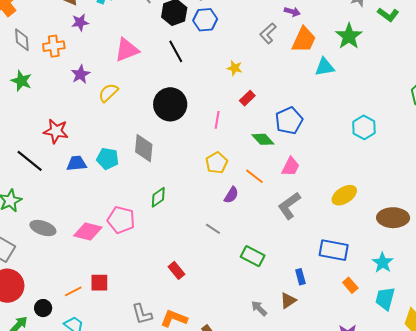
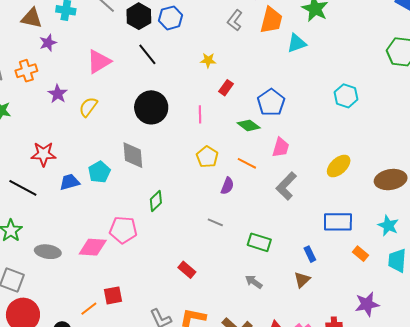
cyan pentagon: (108, 159) -> (99, 172), turned -30
gray arrow: (259, 308) -> (254, 282), moved

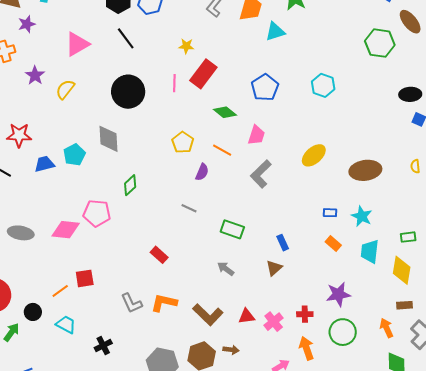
red rectangle: (226, 88) -> (203, 74), size x1.8
blue pentagon: (271, 102) -> (265, 88), moved
pink line: (200, 114) -> (174, 83), moved
blue rectangle: (338, 222) -> (330, 213), moved, size x0.5

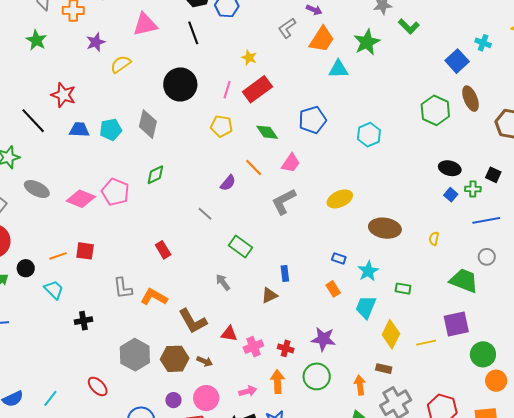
yellow pentagon: (183, 142) -> (221, 126), moved, turned 30
green rectangle: (408, 237) -> (403, 289), moved

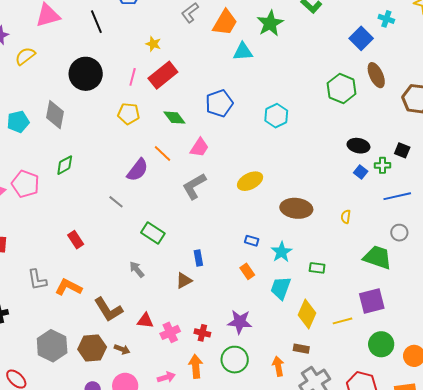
purple semicircle: (228, 183) -> (138, 170), size x1.4
green circle: (483, 354) -> (381, 344), moved

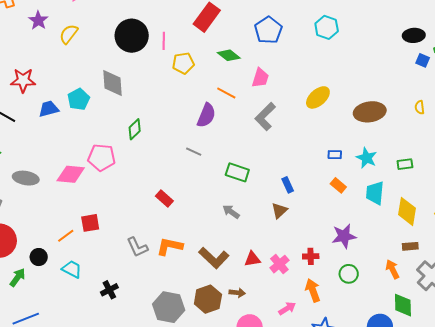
pink line: (133, 77) -> (164, 41), moved
green circle: (235, 360) -> (349, 274), size x0.7

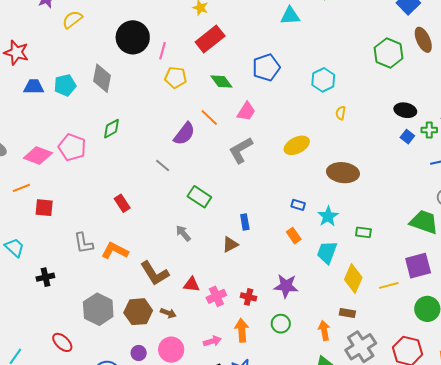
yellow semicircle: (420, 107) -> (341, 113), moved
orange line: (66, 236) -> (21, 188), moved

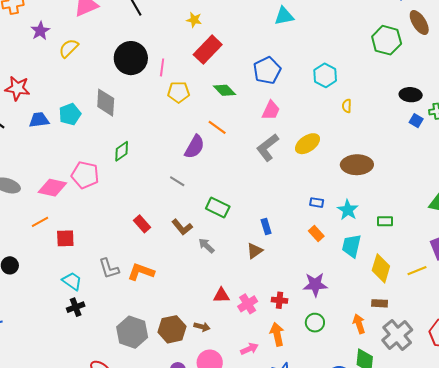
pink trapezoid: (246, 111) -> (271, 110), moved
gray L-shape: (241, 150) -> (268, 147), moved
cyan trapezoid: (15, 248) -> (72, 281), moved
brown L-shape: (155, 273) -> (182, 227), moved, size x0.7

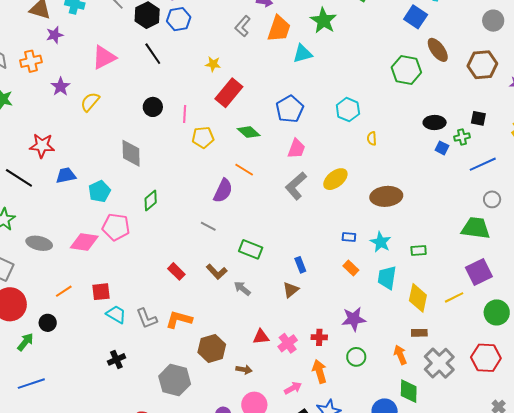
black circle: (131, 58) -> (153, 107), size x0.6
cyan pentagon: (70, 114) -> (100, 191), moved
orange line: (40, 222) -> (64, 291), moved
cyan trapezoid: (72, 281) -> (116, 314), moved
brown hexagon: (172, 329) -> (212, 348), moved

